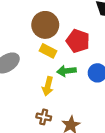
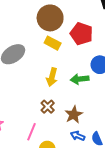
green arrow: (66, 71) -> (80, 79), moved
brown cross: (44, 117) -> (48, 107), turned 32

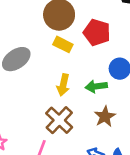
brown cross: (48, 107) -> (59, 120), size x1.6
brown star: (74, 115) -> (105, 116), moved

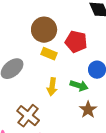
green arrow: (96, 86) -> (79, 86), turned -150
brown cross: (59, 120) -> (28, 116), moved

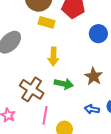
green arrow: (79, 86) -> (64, 84), moved

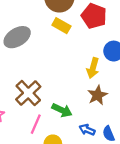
yellow arrow: (53, 56) -> (93, 68), moved
green arrow: (64, 84) -> (62, 110), moved

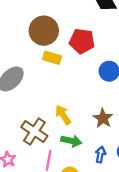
yellow arrow: (93, 68) -> (63, 115), moved, turned 144
blue arrow: (87, 130) -> (100, 155), turned 91

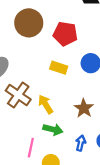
yellow rectangle: (52, 58) -> (59, 68), moved
brown cross: (34, 131) -> (18, 95), moved

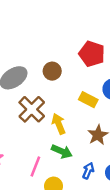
brown circle: (29, 23) -> (52, 71), moved, size x0.6
yellow rectangle: (59, 68) -> (88, 100), moved

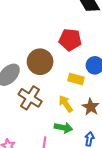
brown circle: (52, 71) -> (40, 62), size x1.6
yellow arrow: (59, 124) -> (66, 104), moved

